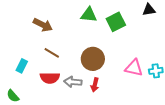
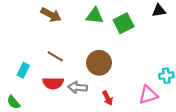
brown arrow: (43, 25) -> (51, 15), moved
pink triangle: (134, 68) -> (148, 95), moved, turned -30
red arrow: (95, 85) -> (108, 98), moved, turned -40

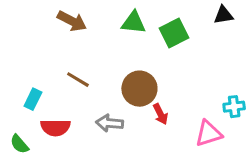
red semicircle: (53, 83) -> (55, 128), moved
red arrow: (108, 98) -> (161, 114), moved

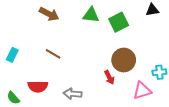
brown circle: (139, 89) -> (124, 60), moved
cyan rectangle: (33, 99) -> (12, 55), moved
gray arrow: (109, 123) -> (73, 94), moved

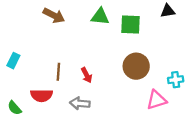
green square: (119, 22) -> (131, 24), turned 30
brown line: (53, 54) -> (58, 72), moved, turned 63
red arrow: (109, 77) -> (87, 75), moved

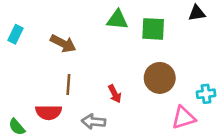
brown arrow: (54, 15) -> (63, 44), moved
cyan rectangle: (13, 61) -> (15, 34), moved
red arrow: (87, 75) -> (115, 94), moved

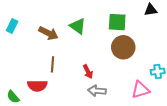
green triangle: (117, 20) -> (78, 26), moved, turned 30
brown circle: (160, 78) -> (123, 47), moved
gray arrow: (94, 122) -> (97, 91), moved

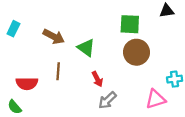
green triangle: (78, 26) -> (86, 48), moved
red semicircle: (37, 86) -> (27, 84), moved
gray arrow: (97, 91) -> (107, 100), turned -48

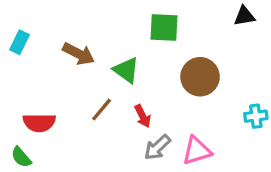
green square: (130, 24) -> (164, 28), moved
brown line: (58, 71) -> (102, 110), moved, turned 36
pink triangle: (156, 99) -> (197, 151), moved

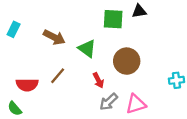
black triangle: (244, 16) -> (139, 11), moved
brown circle: (200, 77) -> (127, 61), moved
brown line: (102, 110) -> (58, 76), moved

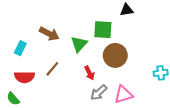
green square: (113, 19) -> (103, 30), moved
cyan rectangle: (14, 29) -> (20, 48), moved
green triangle: (87, 49) -> (79, 44), turned 36

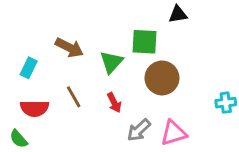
brown line: (52, 69) -> (74, 97), turned -70
red arrow: (89, 73) -> (114, 103), moved

